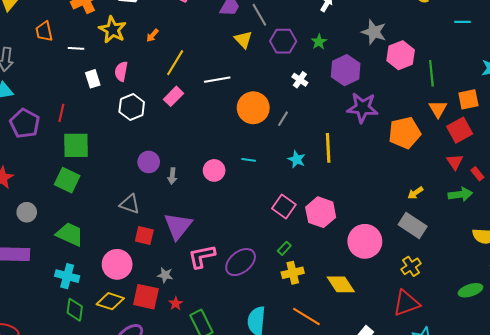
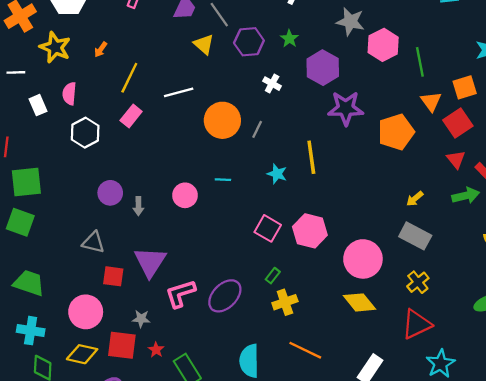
yellow diamond: (341, 284) -> (359, 302), moved

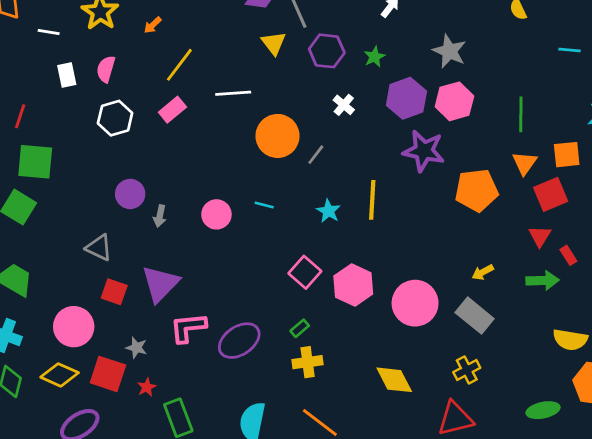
pink hexagon: (383, 45) -> (454, 101), moved
pink circle: (363, 259) -> (415, 303), moved

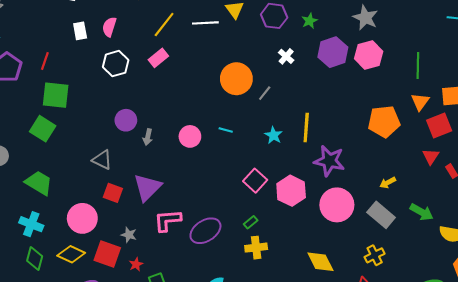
white line: (233, 93) -> (205, 23), moved
purple star: (424, 151) -> (329, 161), moved
green arrow: (543, 281) -> (422, 212), moved, turned 30

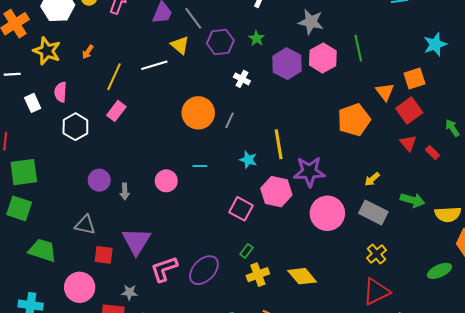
green line: (418, 66) -> (358, 48), moved
green trapezoid: (39, 183) -> (42, 250), moved
pink hexagon: (291, 191) -> (276, 192), moved
yellow diamond: (320, 262) -> (302, 276), moved

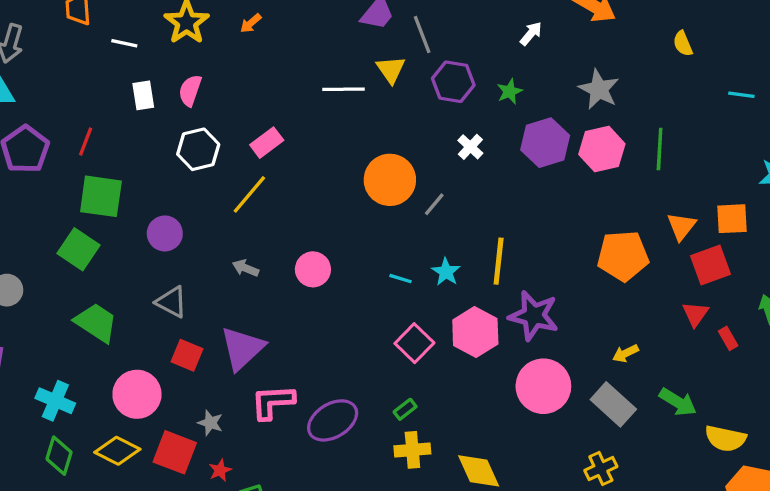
orange arrow: (88, 52) -> (251, 23), moved
yellow line: (114, 77) -> (249, 194), moved
cyan line: (200, 166) -> (401, 279), moved
purple circle: (99, 180) -> (165, 233), moved
gray arrow: (125, 191) -> (246, 268), turned 98

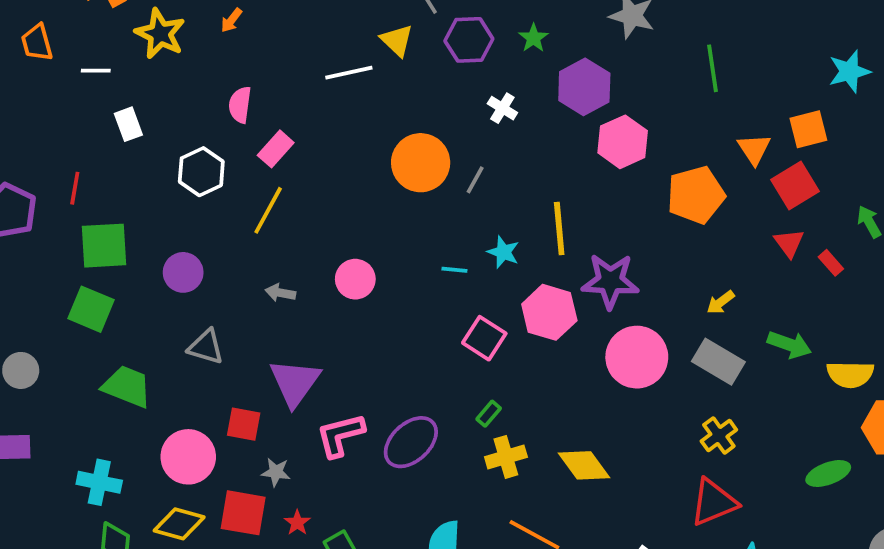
pink semicircle: (190, 90) -> (240, 105), moved
pink hexagon: (602, 149) -> (623, 142), moved
red square: (187, 355) -> (244, 424), moved

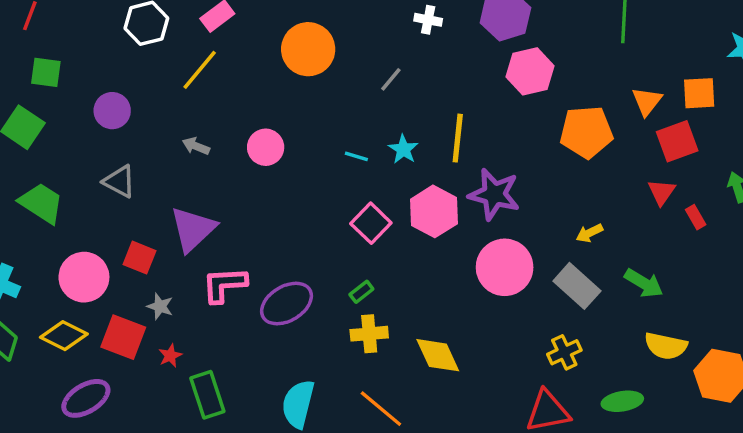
white cross: (502, 108) -> (428, 20), turned -32
orange circle: (421, 163) -> (308, 49), moved
green square: (104, 246) -> (46, 72), size x0.7
yellow semicircle: (850, 374) -> (666, 346), moved
green ellipse: (828, 473) -> (622, 401), moved

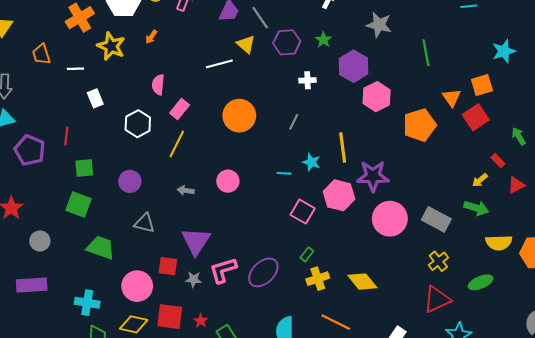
red triangle: (662, 192) -> (516, 185), moved, turned 42
yellow arrow: (589, 233) -> (480, 180), moved
gray star: (160, 306) -> (193, 279), moved

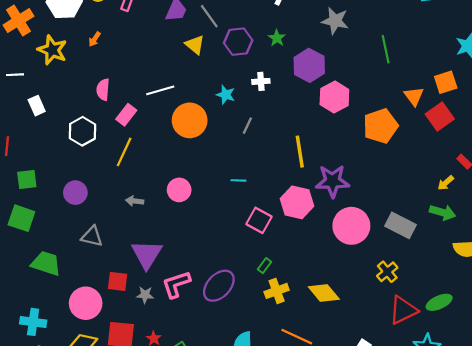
white line: (219, 64) -> (160, 90), moved
cyan star: (311, 162) -> (226, 95), moved
yellow cross: (438, 261) -> (387, 272), moved
green ellipse: (481, 282) -> (439, 302), moved

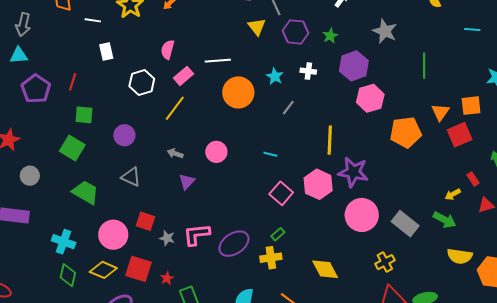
purple triangle: (147, 254) -> (187, 182), moved, size x0.6
yellow cross: (277, 291) -> (271, 258), moved

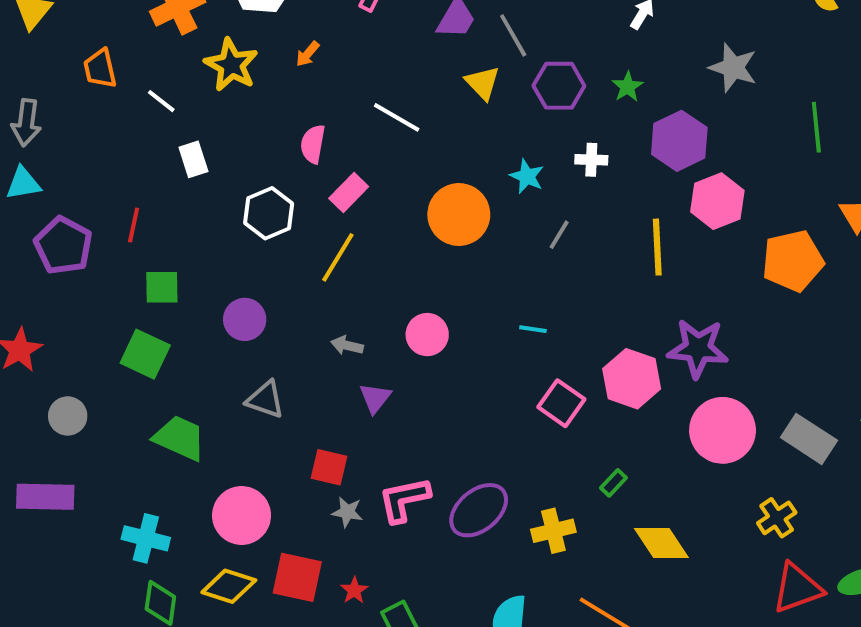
white line: (93, 20) -> (161, 101), turned 35
white line: (218, 61) -> (397, 117), moved, turned 40
yellow line: (330, 140) -> (657, 247), moved
red square: (145, 221) -> (329, 467), moved
green rectangle: (278, 234) -> (613, 483), moved

